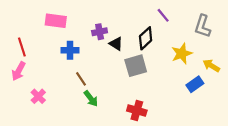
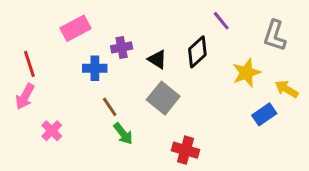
pink rectangle: (56, 21) -> (75, 28), turned -35
purple cross: (100, 32) -> (122, 47), moved
gray square: (136, 66) -> (163, 98), moved, turned -35

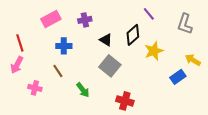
purple cross: (122, 47) -> (85, 20), moved
yellow star: (246, 73) -> (154, 51), moved
brown line: (110, 107) -> (58, 71), moved
pink cross: (52, 131) -> (35, 88), turned -32

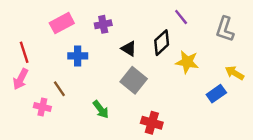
yellow star: (154, 51) -> (187, 62), turned 30
brown line: (58, 71) -> (59, 89), moved

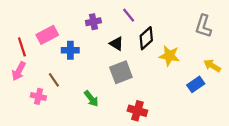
purple line: (181, 17) -> (129, 15), moved
pink rectangle: (62, 23) -> (47, 35), moved
gray square: (134, 80) -> (121, 72), turned 30

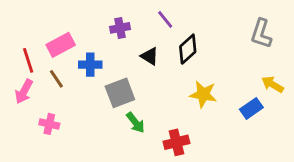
yellow star: (169, 56) -> (203, 94), moved
gray square: (121, 72) -> (120, 93), moved
brown line: (54, 80) -> (56, 79), moved
green arrow: (91, 99) -> (135, 123), moved
red cross: (137, 111) -> (176, 142), turned -30

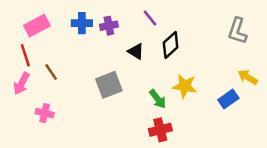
pink rectangle: (61, 45) -> (37, 26), moved
blue cross: (90, 65) -> (82, 23), moved
green arrow: (135, 123) -> (158, 99), moved

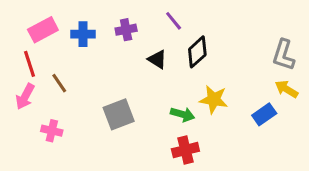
blue cross: (82, 23) -> (83, 34), moved
gray L-shape: (237, 31) -> (283, 55), moved
gray square: (109, 85) -> (119, 114), moved
green arrow: (158, 99) -> (182, 114), turned -36

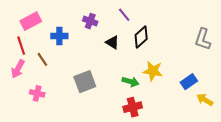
purple cross: (126, 30) -> (90, 21), turned 32
blue cross: (83, 34) -> (59, 36), moved
yellow arrow: (286, 89) -> (205, 100), moved

